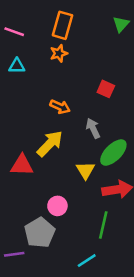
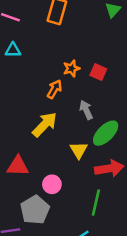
orange star: (59, 53) -> (71, 68), moved
orange arrow: (60, 107) -> (54, 89), turned -84
red triangle: (22, 165) -> (18, 166), moved

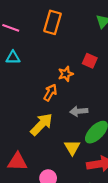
red square: (98, 72) -> (90, 61), moved
gray arrow: (86, 110) -> (79, 111), turned -70

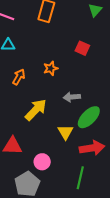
orange star: (66, 74) -> (51, 68), moved
orange arrow: (50, 93) -> (19, 77), moved

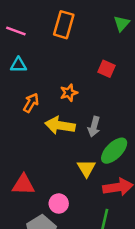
gray arrow: (72, 97) -> (94, 127), turned -70
yellow arrow: (36, 110) -> (60, 125), moved, turned -125

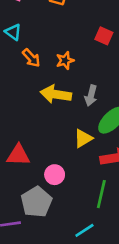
cyan triangle: (18, 65) -> (13, 32), turned 36
orange arrow: (31, 103) -> (31, 58), moved, turned 108
yellow triangle: (86, 168) -> (83, 138), turned 30

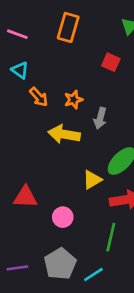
red square: (104, 36) -> (111, 62), moved
gray arrow: (91, 96) -> (100, 118), moved
gray pentagon: (36, 202) -> (60, 264), moved

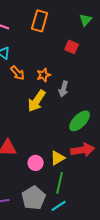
yellow arrow: (64, 134) -> (37, 101), turned -65
yellow triangle: (92, 180) -> (58, 158), moved
green line: (111, 237) -> (60, 183), moved

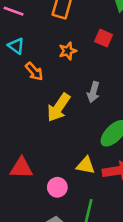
orange star: (44, 75) -> (68, 51), moved
yellow triangle: (58, 158) -> (86, 165), moved, turned 42

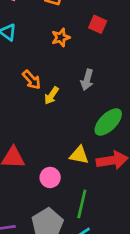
orange arrow: (34, 72) -> (32, 80), moved
yellow arrow: (59, 108) -> (51, 96), size x0.6

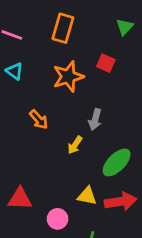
orange star: (61, 37) -> (68, 77), size x1.6
yellow arrow: (51, 96) -> (75, 145), moved

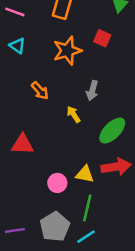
yellow arrow: (75, 145) -> (74, 114), turned 112
yellow triangle: (87, 196) -> (85, 174), moved
red triangle: (20, 199) -> (22, 144), moved

